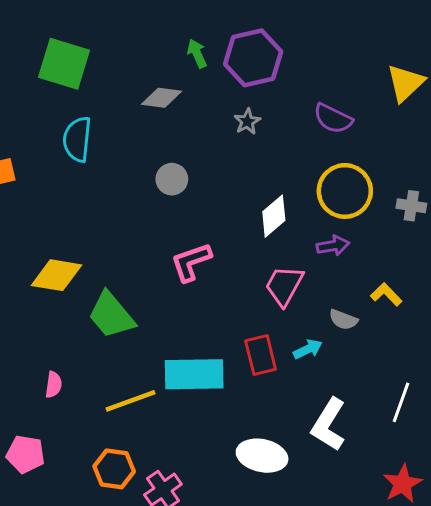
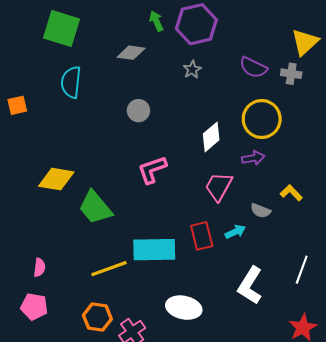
gray cross: (411, 206) -> (291, 74), moved
pink semicircle: (54, 385) -> (39, 268), moved
white ellipse: (262, 456) -> (184, 308), moved

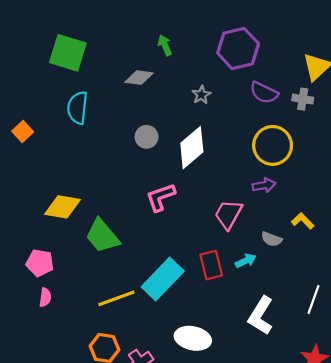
purple hexagon: (196, 24) -> (238, 48), moved
orange square: (17, 105) -> (23, 131), turned -30
white diamond: (211, 137) -> (192, 148), moved, size x1.4
cyan rectangle: (154, 250) -> (163, 279), turned -45
pink pentagon: (34, 307) -> (40, 263), moved

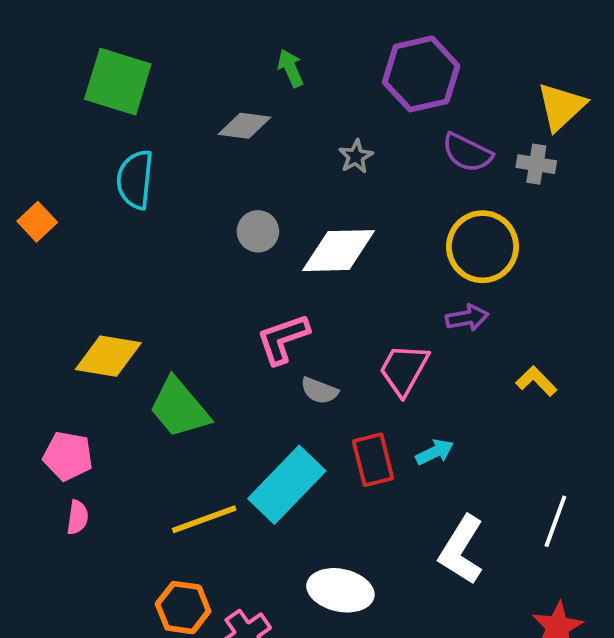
white diamond: (192, 148) -> (339, 251), turned 39
gray semicircle: (271, 239) -> (319, 391), moved

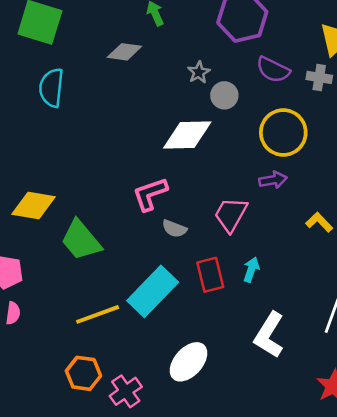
gray circle: (258, 231) -> (224, 95), moved
cyan arrow: (435, 452) -> (251, 270), turned -45
white ellipse: (340, 590) -> (188, 362), turned -60

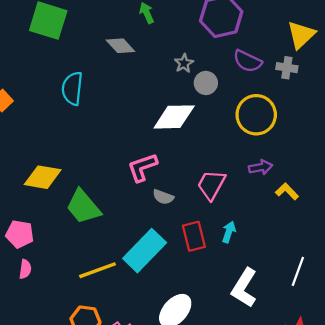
gray diamond: (124, 52) -> (120, 46), turned 40
cyan semicircle: (51, 88) -> (72, 88), moved
purple arrow: (273, 180) -> (261, 167), moved

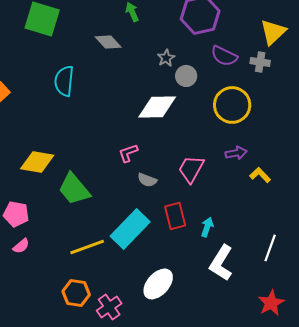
pink L-shape: (142, 167) -> (128, 153), size x0.7
cyan arrow: (229, 232) -> (207, 227), moved
pink semicircle: (25, 269) -> (21, 246), turned 42

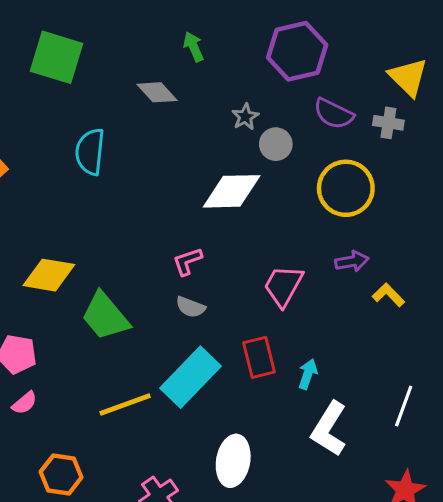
yellow triangle: (273, 32) -> (408, 77), turned -32
gray semicircle: (147, 180) -> (190, 307), moved
white ellipse: (158, 284) -> (233, 461), turned -32
orange hexagon: (76, 293) -> (61, 475), moved

